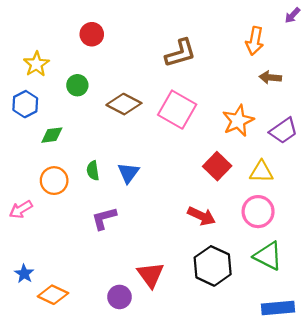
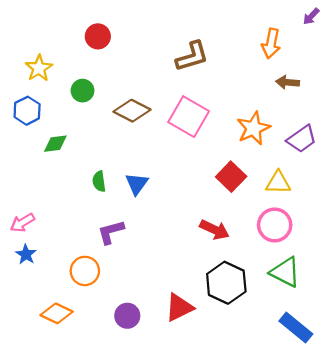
orange circle: (54, 181) -> (85, 271), moved
blue star: (24, 274) -> (26, 254), moved
red triangle: (151, 275) -> (179, 307), moved, turned 40
blue rectangle: (278, 308) -> (296, 328), turned 44

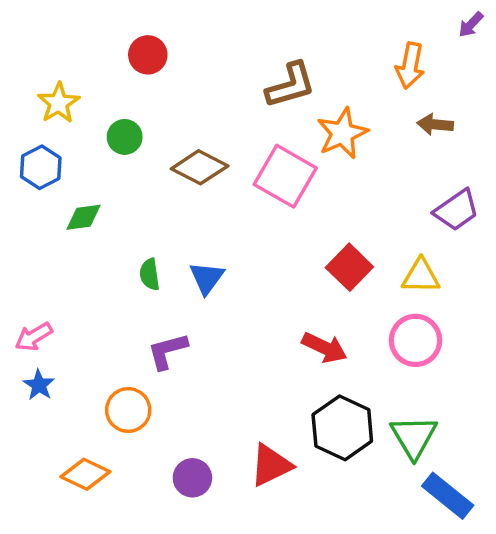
orange star: (253, 128) -> (342, 133), moved
green triangle: (285, 272) -> (414, 437), moved, turned 32

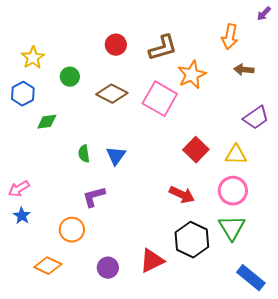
red circle: (148, 55) -> (116, 45), moved
green triangle: (414, 437) -> (232, 228), moved

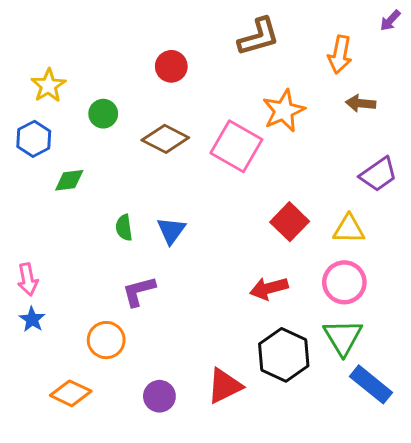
brown L-shape: (163, 48) -> (259, 37), moved
pink arrow: (19, 189) -> (28, 279), turned -70
red arrow: (182, 195) -> (269, 288), turned 140
blue rectangle: (251, 278) -> (371, 384), moved

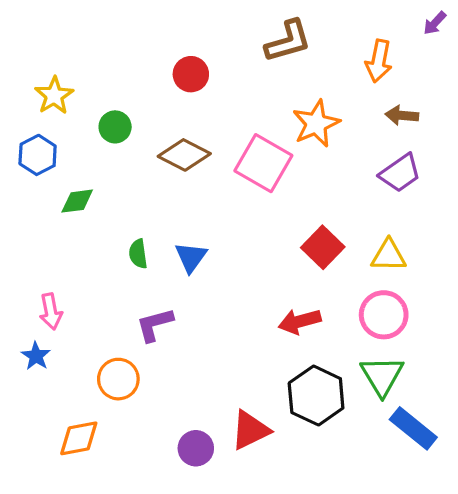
purple trapezoid: (378, 174) -> (400, 173), moved
pink arrow: (28, 279) -> (51, 311), moved
orange diamond: (71, 393) -> (79, 438), turned -36
purple circle: (159, 396) -> (196, 448), moved

